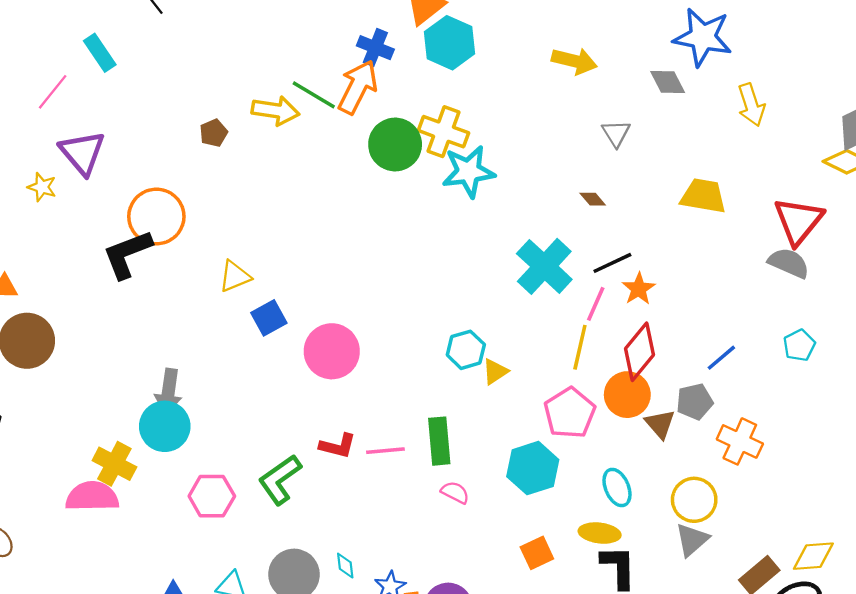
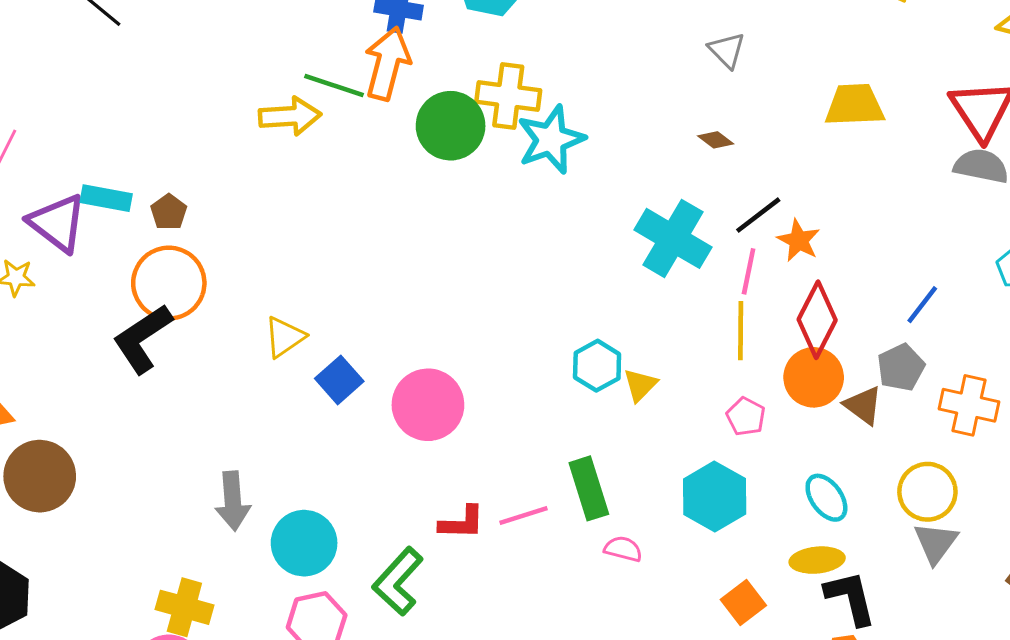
cyan rectangle: (100, 53) -> (106, 198), moved, turned -33
brown pentagon: (214, 133) -> (169, 212), moved
pink pentagon: (570, 413) -> (746, 417), size x0.6
cyan circle: (165, 426) -> (304, 543), moved

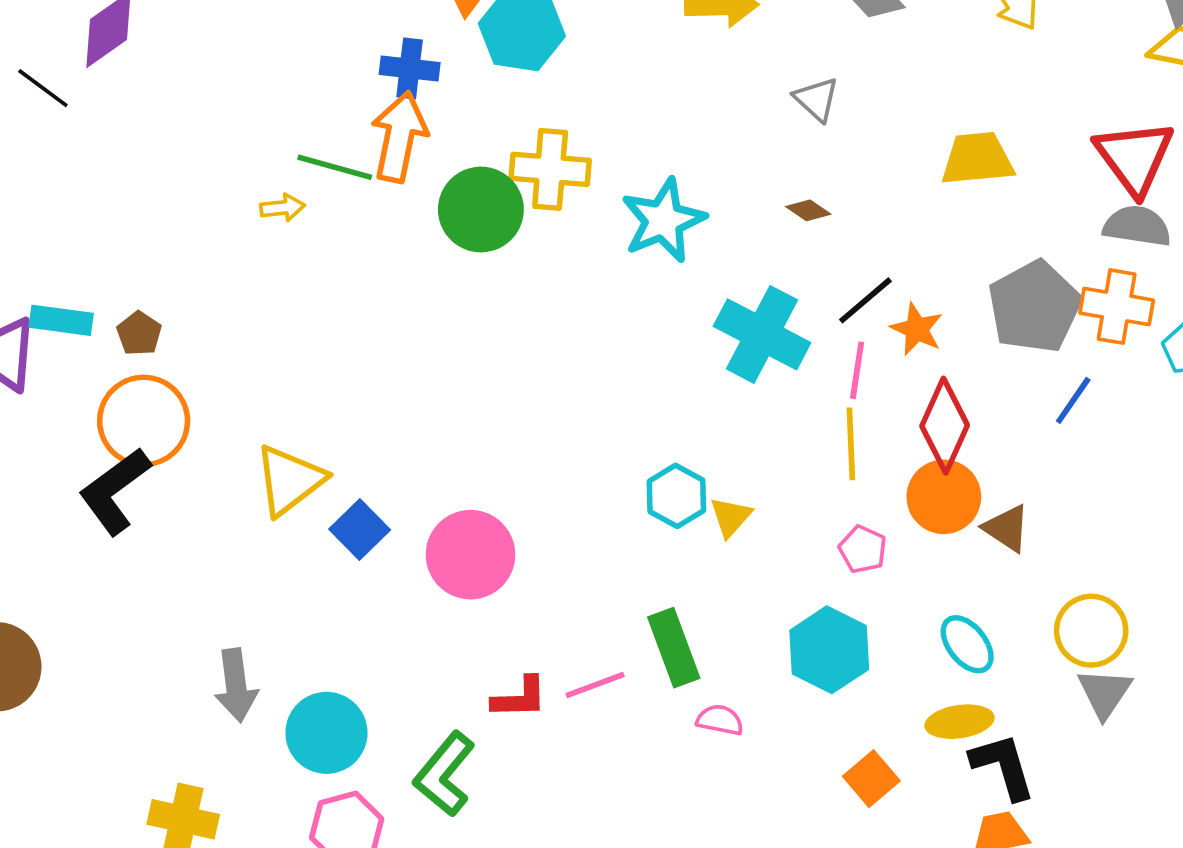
yellow arrow: (290, 116) -> (282, 208), size x0.6
cyan star: (551, 139) -> (663, 220), moved
yellow triangle: (284, 337) -> (289, 480), size x1.4
gray pentagon: (901, 367) -> (1034, 307), moved, size x1.6
orange cross: (969, 405) -> (1117, 307), moved

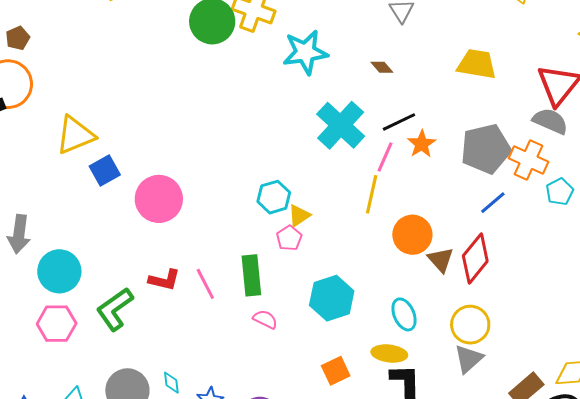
red diamond: (945, 426) -> (475, 259), moved
pink pentagon: (863, 549) -> (289, 238), moved
pink line: (595, 685) -> (205, 284), turned 68

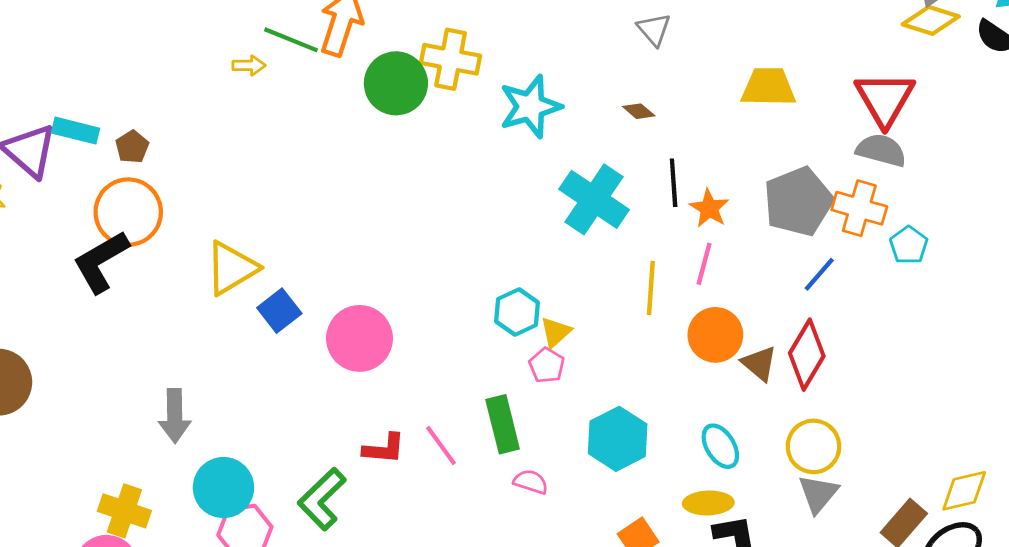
black line: (399, 122) -> (674, 183), turned -60
pink line: (385, 157) -> (704, 264), moved
cyan circle: (59, 271) -> (223, 488), moved

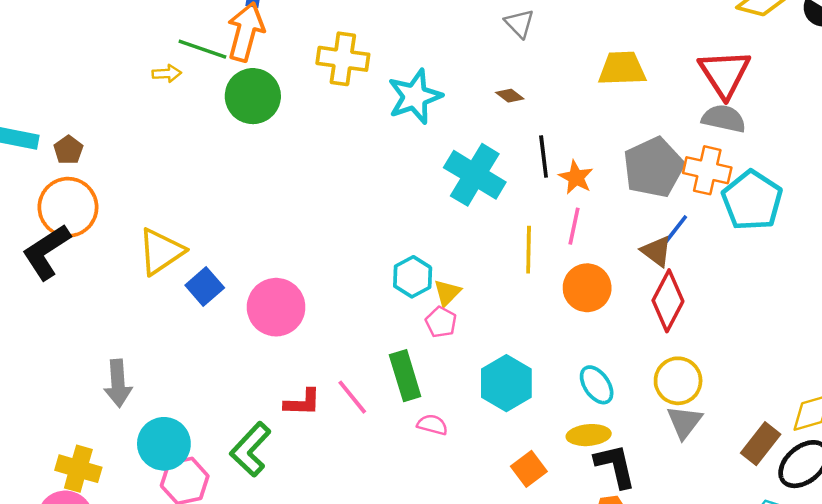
green circle: (396, 83) -> (253, 96), moved
cyan pentagon: (909, 245) -> (752, 200), size x1.8
brown triangle: (759, 363) -> (656, 251), moved

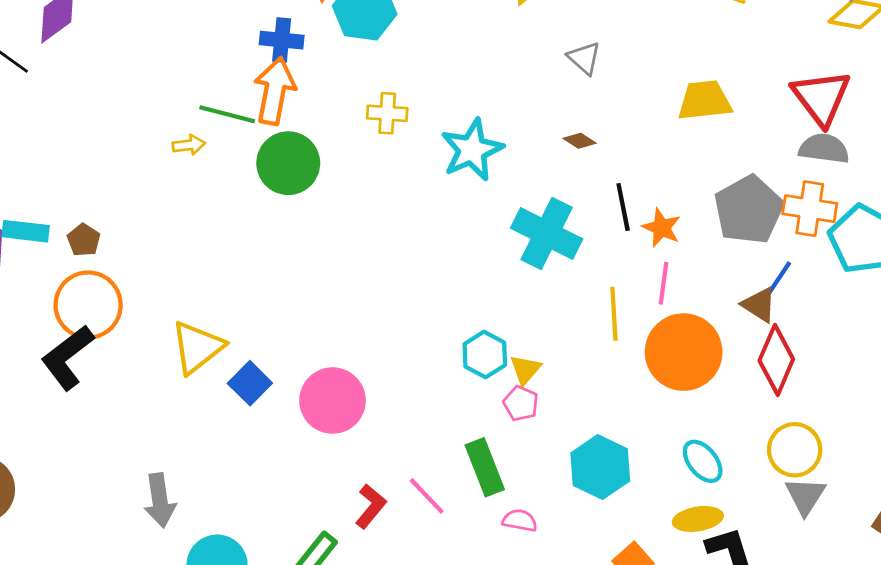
yellow cross: (343, 59) -> (387, 113), size x0.7
orange circle: (587, 288) -> (684, 352), size x1.4
red L-shape: (303, 402) -> (371, 506), turned -48

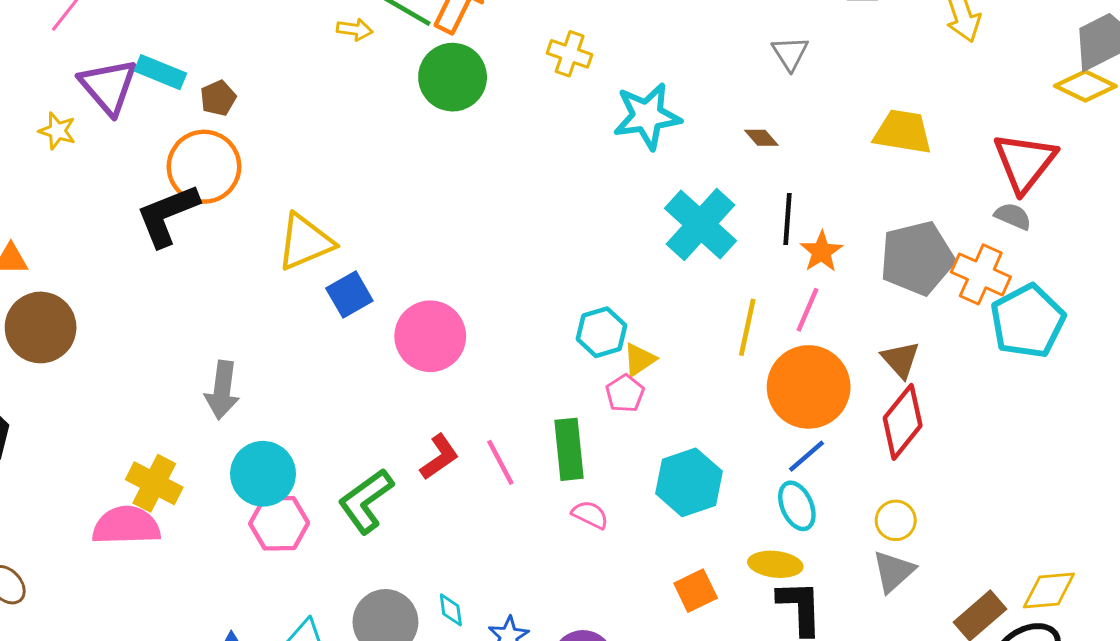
gray semicircle: (824, 149) -> (1013, 216), size x0.7
blue line: (779, 279) -> (806, 456), moved
yellow circle: (795, 450) -> (896, 520), size x0.7

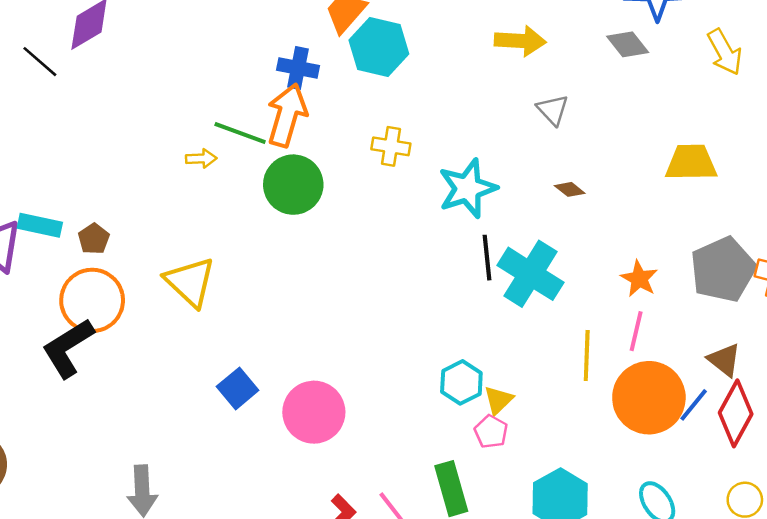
gray triangle: (790, 53) -> (553, 110), moved
black line: (787, 219) -> (487, 258), moved
yellow triangle: (305, 242) -> (190, 282), moved, turned -44
blue line: (806, 456) -> (694, 405), moved

